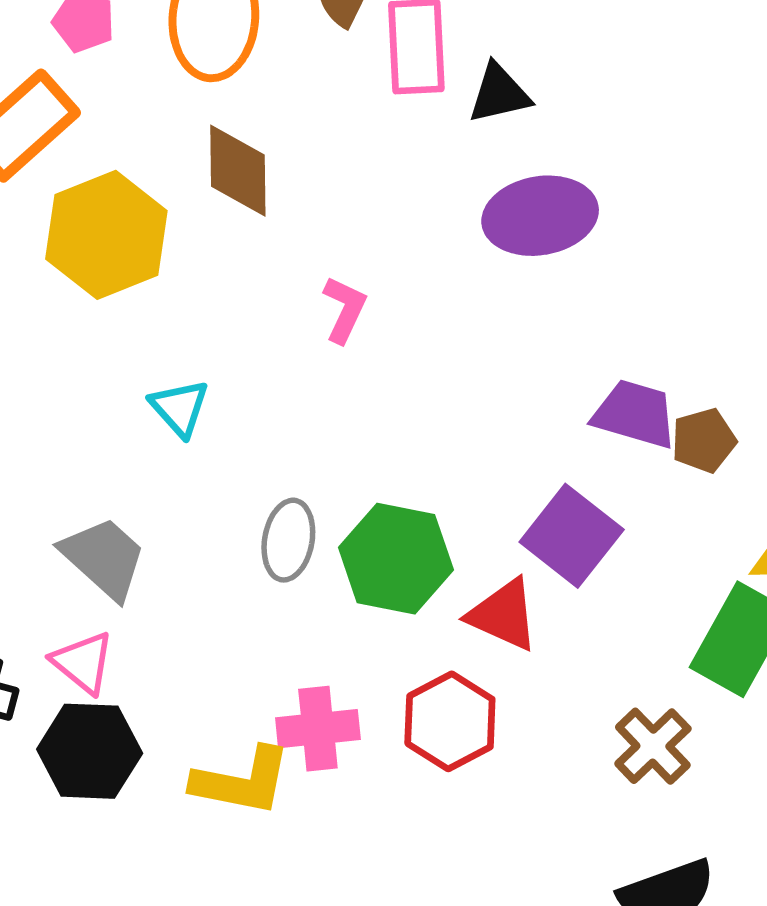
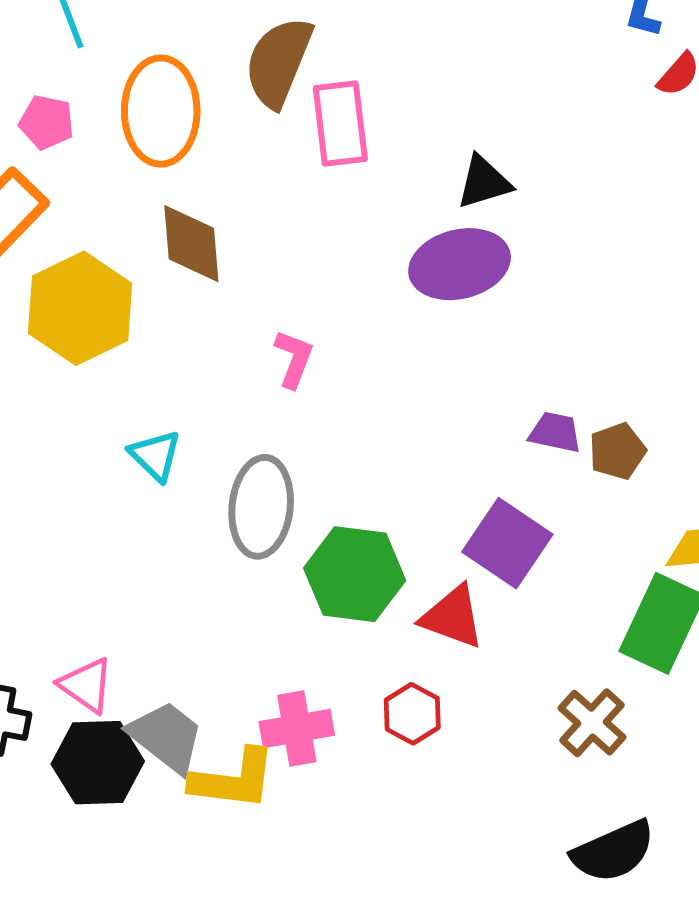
black triangle: (499, 94) -> (484, 182), moved
purple trapezoid: (635, 414) -> (555, 432), size x0.7
gray ellipse: (288, 540) -> (261, 507), moved, size x1.4
gray trapezoid: (104, 558) -> (166, 737), moved
red hexagon: (450, 721) -> (412, 714), size x0.7

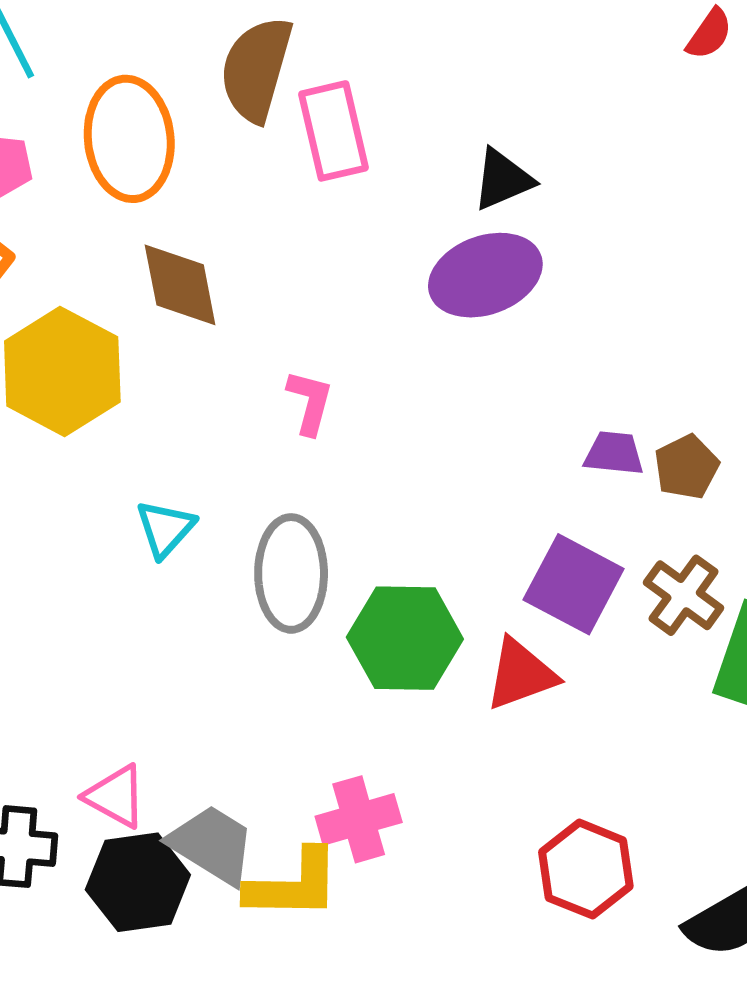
cyan triangle: (155, 456) -> (165, 529), turned 34
red triangle: (453, 617) -> (521, 674), turned -34
red hexagon: (412, 714) -> (586, 869), moved, size x1.4
brown cross: (592, 723) -> (684, 595), moved

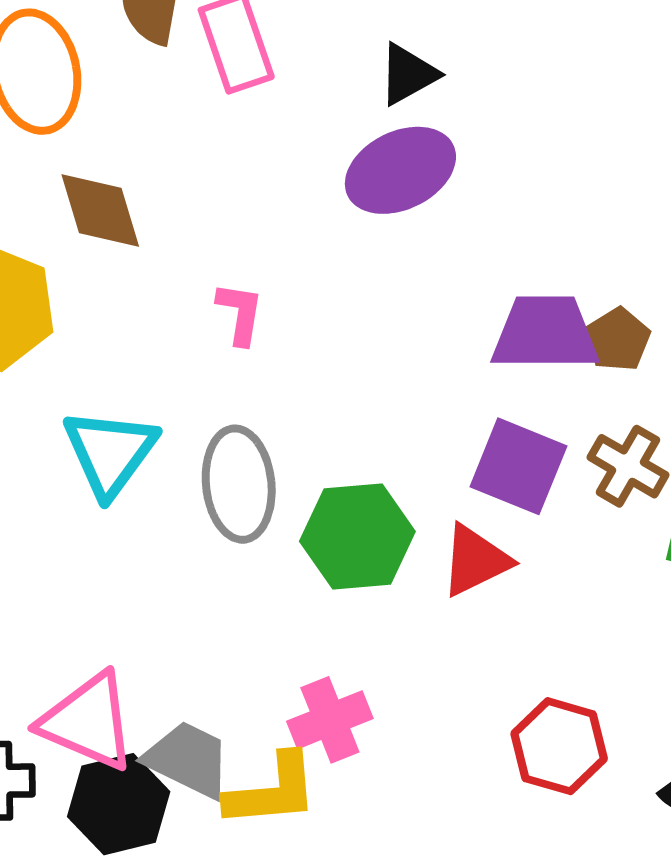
purple trapezoid: (614, 453) -> (545, 333), size x1.8
cyan triangle: (165, 529) -> (110, 452), size x1.6
pink triangle: (116, 796) -> (88, 721), size x1.6

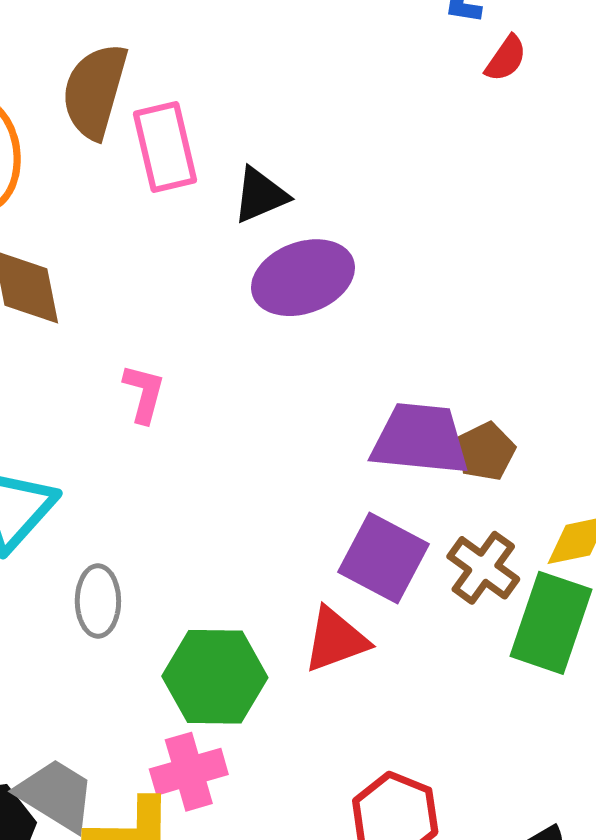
black triangle: (408, 74) -> (260, 195), moved
gray ellipse: (239, 484) -> (98, 601), moved, size x0.7
green hexagon: (357, 536) -> (215, 677), moved

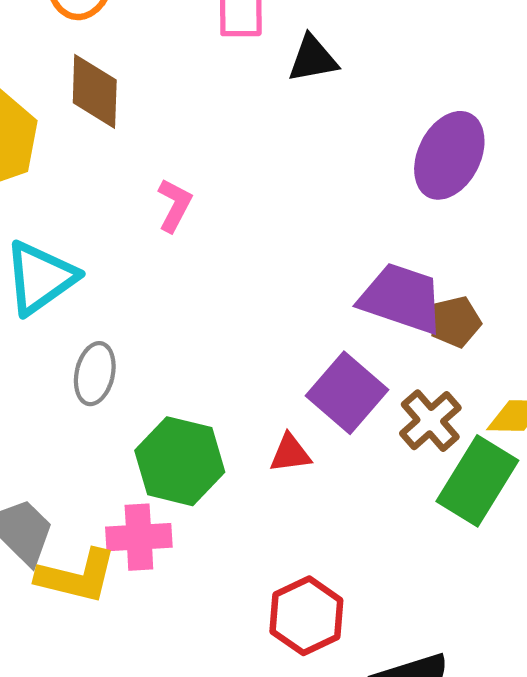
purple ellipse: (303, 278) -> (449, 155), moved, turned -56
red triangle: (336, 640) -> (290, 453), size x0.7

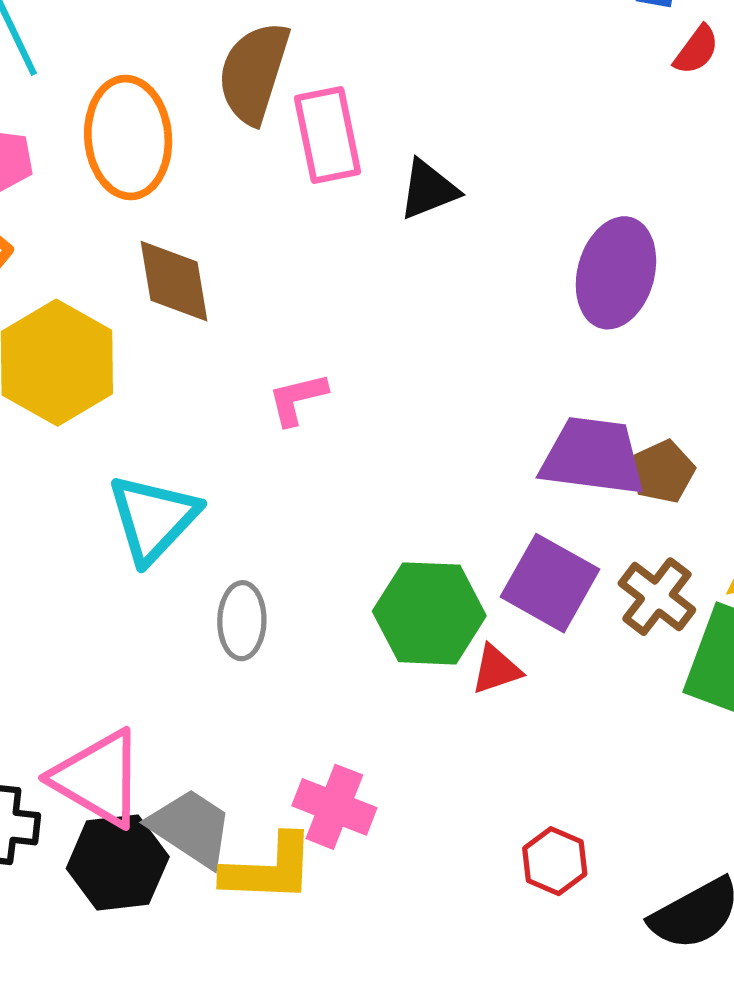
pink L-shape: (175, 205) -> (297, 399), turned -120
green hexagon: (180, 461) -> (429, 613), moved
pink cross: (139, 537) -> (334, 807), turned 36
red hexagon: (306, 616) -> (555, 861), size x0.7

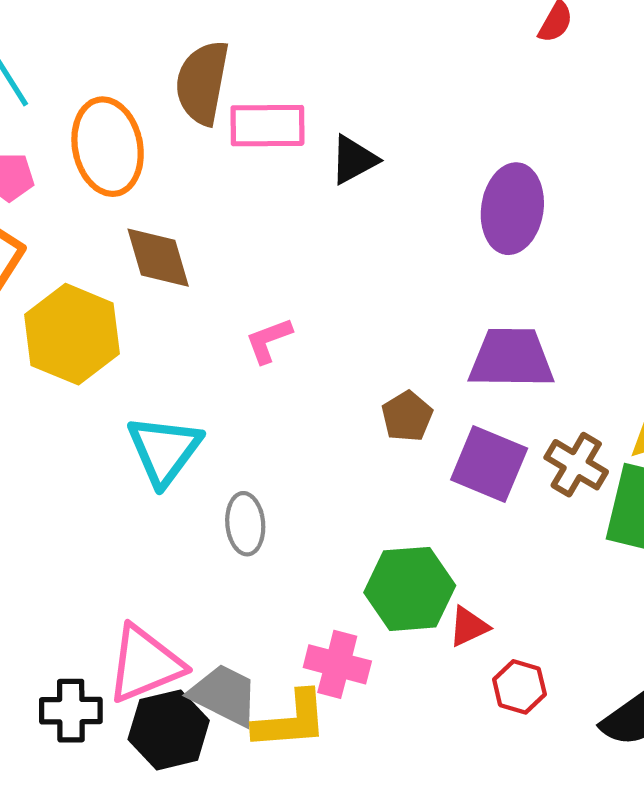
pink rectangle: (327, 135) -> (267, 126), turned -72
brown pentagon: (663, 472) -> (407, 416), moved
green hexagon: (429, 613) -> (410, 589), moved
red triangle: (496, 670) -> (469, 626), moved
pink triangle: (98, 778) -> (145, 664), turned -46

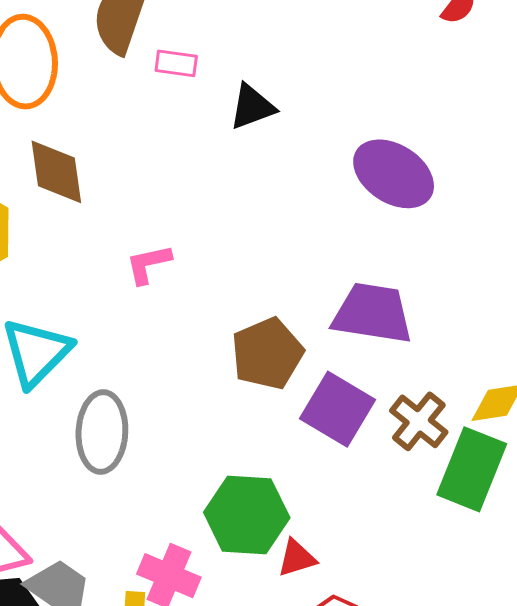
pink rectangle: (267, 126) -> (176, 63), size x0.6
purple ellipse: (512, 209) -> (394, 174), turned -74
brown pentagon: (407, 416) -> (267, 354), size x1.5
gray ellipse: (245, 524) -> (102, 432), size x1.4

